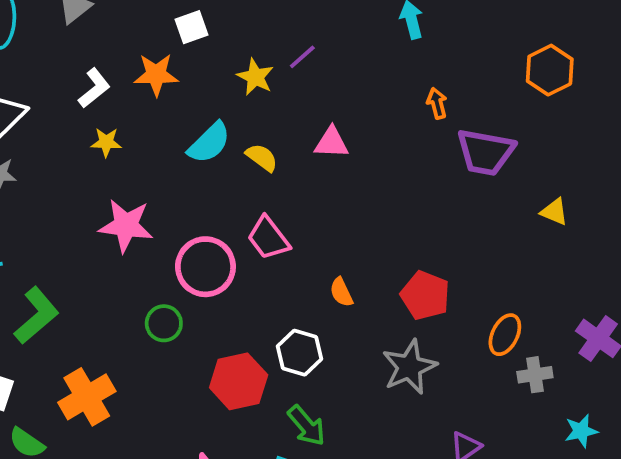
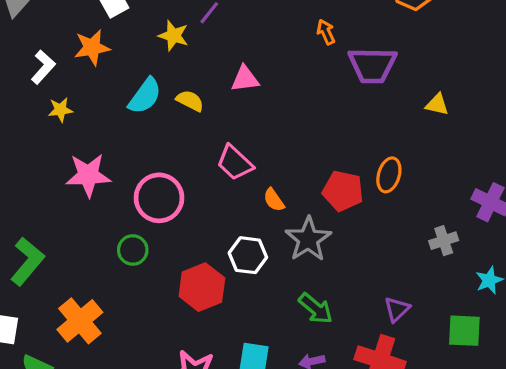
pink trapezoid: (268, 238) -> (235, 163), moved
orange ellipse: (505, 335) -> (389, 175), moved
gray star: (409, 367) -> (308, 239), moved
green arrow: (307, 426) -> (316, 308), moved

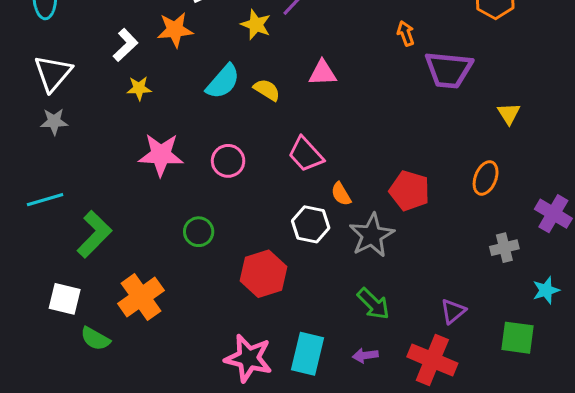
yellow triangle: (437, 104) -> (509, 114), turned 40
orange ellipse: (389, 175) -> (486, 178), moved
pink circle: (159, 198) -> (228, 161), moved, size x0.7
white hexagon: (248, 255) -> (311, 224), moved

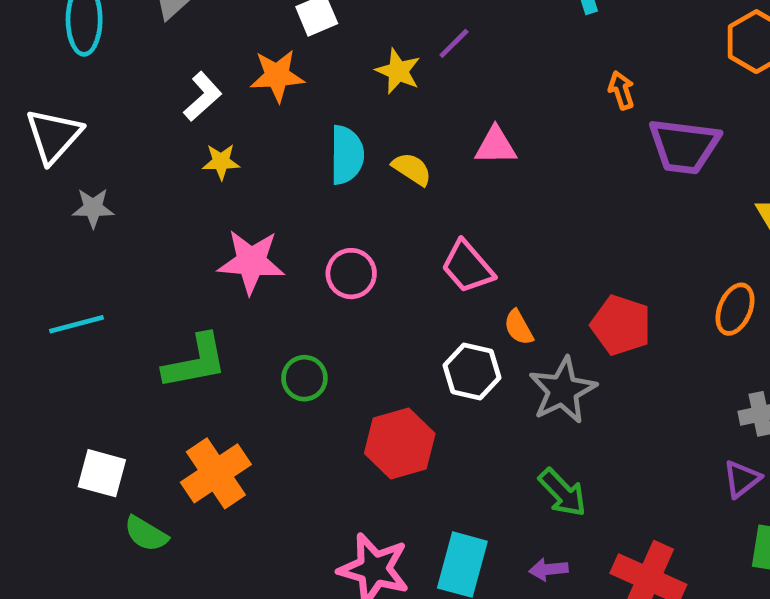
white triangle: (53, 73) -> (54, 136), moved
cyan semicircle: (223, 82) -> (347, 155), turned -42
green L-shape: (94, 234) -> (195, 362), moved, turned 33
purple triangle: (453, 311) -> (742, 479), moved

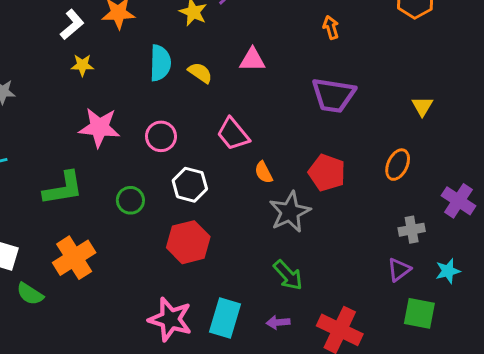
purple trapezoid: (684, 146) -> (333, 95), moved
white hexagon: (472, 371) -> (190, 185), moved

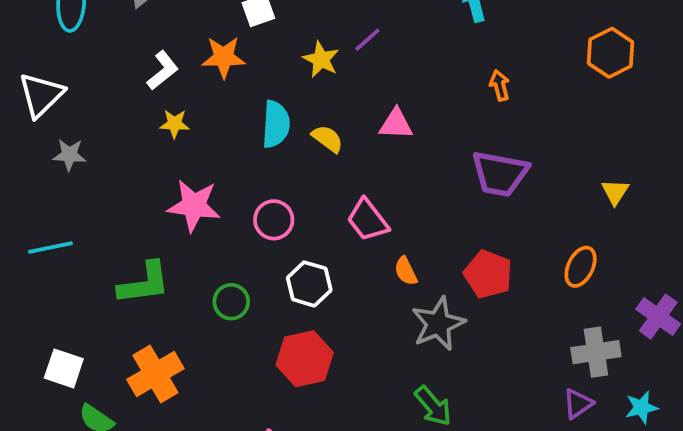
gray cross: (412, 230) -> (596, 352), size x1.4

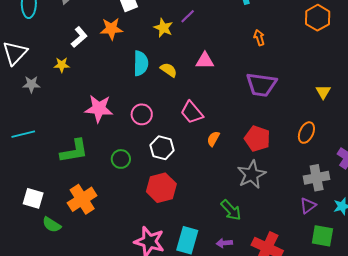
yellow star: (174, 124) -> (62, 65), moved
orange semicircle: (406, 271) -> (213, 139), turned 56
gray star: (438, 324) -> (252, 174), moved

